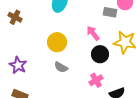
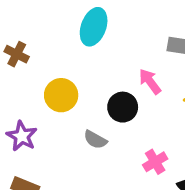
yellow circle: (57, 42) -> (61, 95), moved
black circle: (100, 54) -> (123, 107), moved

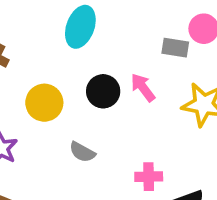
black circle: (123, 107) -> (103, 91), moved
pink cross: (155, 162) -> (149, 177), turned 30

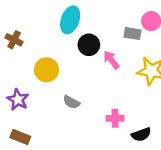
black circle: (103, 91) -> (89, 45), moved

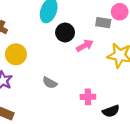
pink arrow: (111, 60) -> (85, 46), turned 98
yellow circle: (46, 70) -> (16, 54), moved

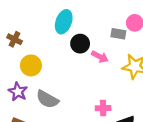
pink arrow: (85, 46) -> (100, 57), turned 56
gray semicircle: (50, 83) -> (47, 99), moved, size x1.5

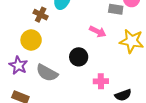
brown cross: (15, 39) -> (41, 15), moved
black circle: (80, 44) -> (79, 57), moved

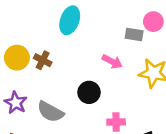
brown cross: (41, 15) -> (43, 60), moved
yellow circle: (31, 40) -> (17, 58), moved

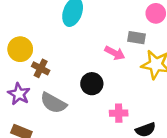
gray rectangle: (134, 34) -> (137, 38), moved
brown cross: (43, 60) -> (41, 68), moved

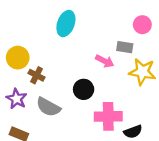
pink cross: (119, 113) -> (108, 116), size x1.6

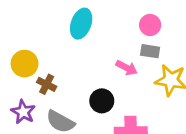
pink circle: (142, 25) -> (150, 25), moved

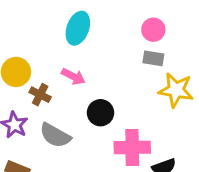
pink arrow: (127, 68) -> (73, 76), moved

